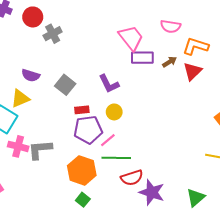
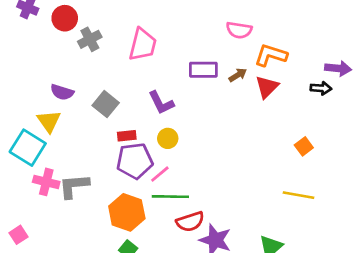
pink trapezoid: (131, 38) -> (143, 45), moved, turned 52
yellow triangle: (20, 98) -> (49, 121), turned -42

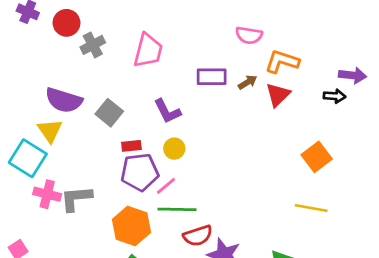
purple semicircle: (62, 92) -> (64, 100), size x1.5
orange square: (304, 146) -> (317, 157), size x1.5

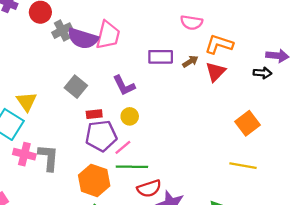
purple semicircle: (64, 100) -> (83, 39), moved
gray L-shape: (76, 198) -> (48, 158), turned 100

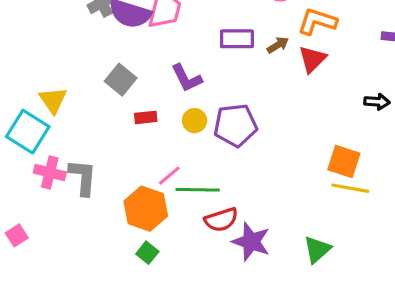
black arrow: (262, 73) -> (377, 102), moved
orange square: (248, 123) -> (344, 161), moved, turned -35
purple pentagon: (101, 136) -> (235, 125), moved
pink line: (123, 147) -> (169, 176), moved

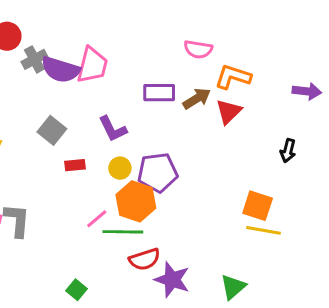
brown arrow: (278, 45) -> (197, 99), size x1.4
black arrow: (377, 102) -> (288, 151), turned 100
orange hexagon: (146, 209) -> (136, 201), moved

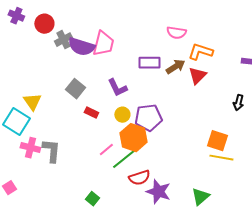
red rectangle: (75, 165) -> (91, 113), turned 32
green line: (123, 232) -> (124, 159), turned -40

